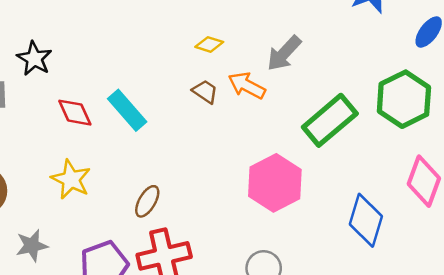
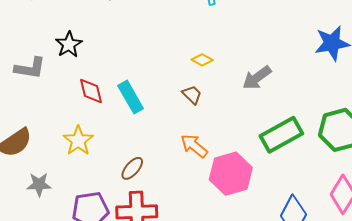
orange arrow: (247, 85) -> (194, 146), moved

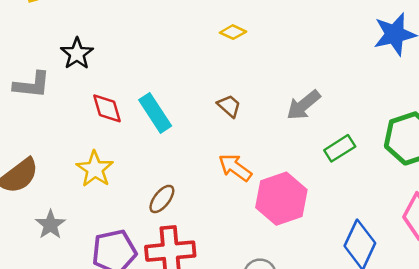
yellow diamond: (202, 60) -> (233, 32), moved
gray arrow: (257, 78) -> (303, 105), moved
green rectangle: (281, 135) -> (340, 148), size x0.6
gray star: (39, 184) -> (50, 225), turned -30

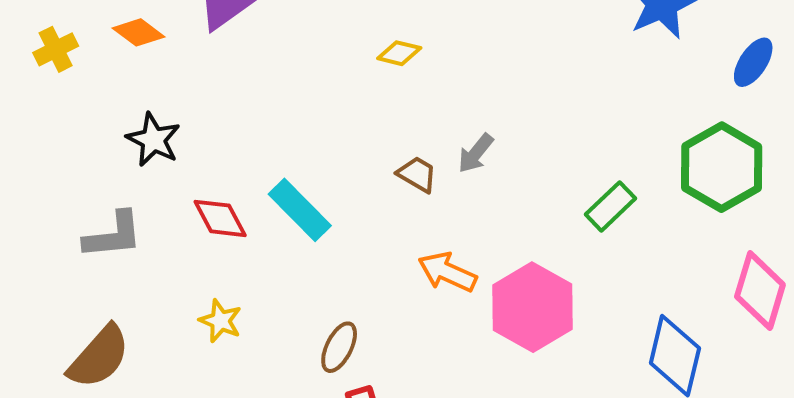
gray L-shape: (32, 85) -> (113, 235), moved
gray arrow: (303, 105) -> (476, 153), moved, size x0.7
yellow star: (95, 169) -> (220, 321), size x0.7

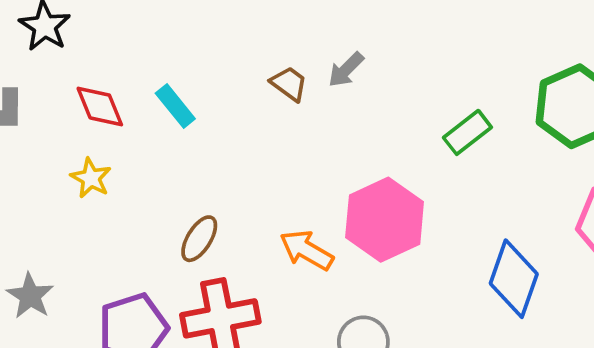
cyan rectangle: (300, 210) -> (175, 106), size x0.7
orange arrow: (447, 272) -> (307, 250), moved
yellow star: (220, 321) -> (91, 178), moved

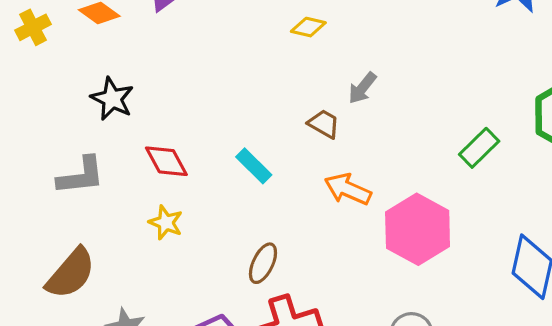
gray arrow: (346, 70) -> (362, 88), moved
cyan rectangle: (175, 106) -> (254, 166), moved
orange arrow: (307, 250) -> (348, 189), moved

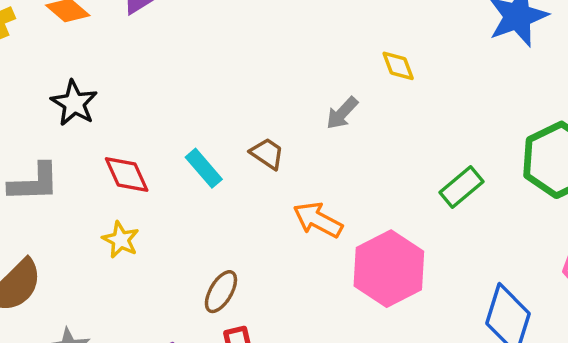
yellow diamond: (308, 27) -> (398, 66), moved, turned 52
brown trapezoid: (324, 124) -> (267, 154), moved
cyan rectangle: (254, 166) -> (204, 168), moved

